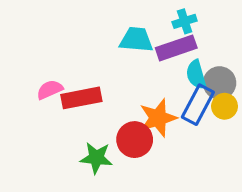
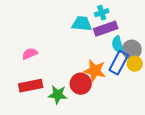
cyan cross: (185, 21) -> (102, 13), moved
red rectangle: (81, 98) -> (31, 86), moved
orange star: (158, 118) -> (95, 71), turned 30

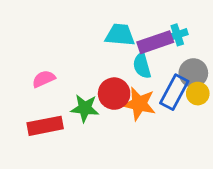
cyan cross: (102, 13) -> (177, 35), moved
cyan semicircle: (118, 45) -> (142, 66), moved
red circle: (81, 84) -> (114, 94), moved
green star: (58, 95) -> (85, 108), moved

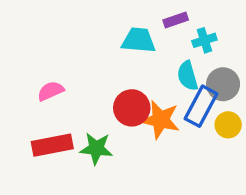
purple rectangle: (155, 42) -> (176, 20), moved, size x0.6
cyan semicircle: (142, 66) -> (188, 76), moved
yellow circle: (198, 94) -> (228, 125), moved
green star: (85, 108) -> (96, 148), moved

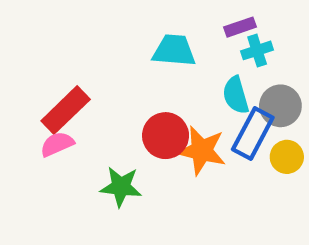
purple rectangle: (176, 20) -> (240, 27), moved
pink semicircle: (51, 91) -> (57, 144), moved
red rectangle: (52, 145) -> (66, 110), moved, turned -33

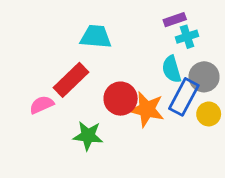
cyan trapezoid: (174, 50) -> (96, 37), moved
red rectangle: (66, 110) -> (71, 80), moved

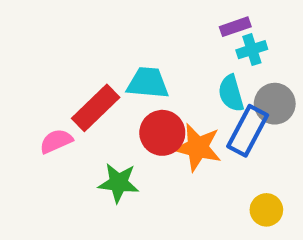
cyan trapezoid: (96, 37) -> (148, 83), moved
yellow circle: (209, 114) -> (266, 210), moved

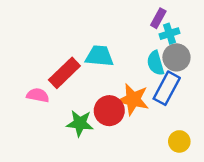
purple rectangle: (235, 27) -> (158, 18), turned -42
gray circle: (275, 104) -> (176, 57), moved
red circle: (162, 133) -> (109, 111), moved
pink semicircle: (56, 141) -> (38, 95), turned 35

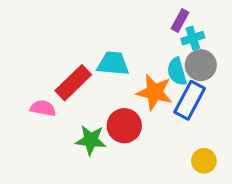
orange star: (133, 99) -> (155, 92), moved

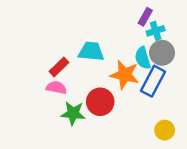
red rectangle: (73, 83) -> (59, 67), size x0.7
pink semicircle: (43, 108) -> (56, 88), moved

